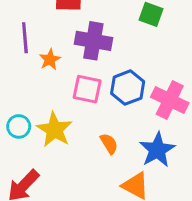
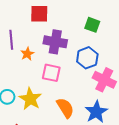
blue hexagon: (128, 88) -> (87, 58), moved
orange semicircle: (109, 144) -> (65, 108), size x1.5

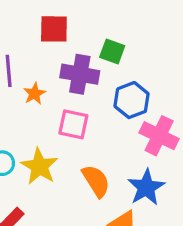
green square: (92, 25) -> (112, 52), moved

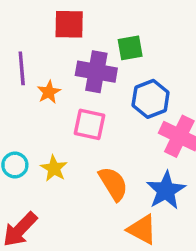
green square: (112, 52) -> (130, 48), turned -30
yellow star: (39, 166) -> (54, 168), size x0.7

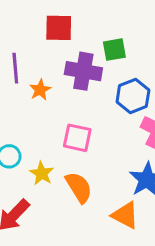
pink square: (90, 124) -> (77, 138), moved
yellow star: (54, 168) -> (42, 173), moved
orange semicircle: (113, 184) -> (79, 187), moved

